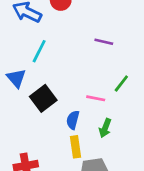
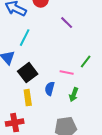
purple line: (104, 42) -> (67, 23), moved, turned 32
yellow rectangle: (76, 147) -> (28, 98), moved

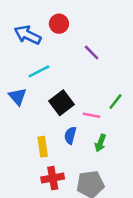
cyan line: (25, 38) -> (39, 71), turned 36
black square: (28, 73) -> (61, 103), moved
red cross: (15, 123) -> (53, 178), moved

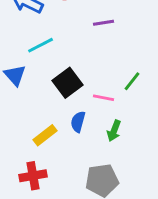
purple line: (92, 53) -> (104, 23), turned -54
yellow rectangle: (43, 147) -> (45, 135), turned 60
red cross: (53, 178) -> (33, 176), moved

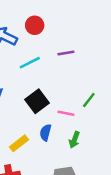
cyan line: (40, 45) -> (30, 63), moved

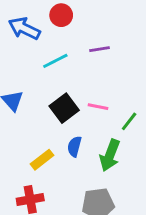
green line: (89, 100) -> (129, 121), moved
pink line: (66, 113) -> (98, 107), moved
green arrow: (74, 140) -> (110, 155), size x1.5

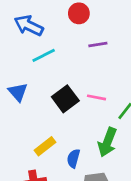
red circle: (61, 15) -> (79, 13), moved
cyan line: (55, 61) -> (44, 55), moved
blue semicircle: (74, 146) -> (73, 158), moved

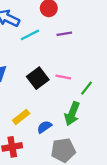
cyan line: (44, 55) -> (30, 35), moved
blue semicircle: (73, 158) -> (44, 127), turned 40

